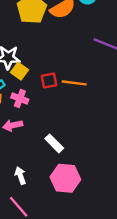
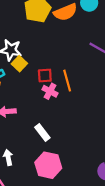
orange line: (74, 83) -> (67, 81), turned 60
pink cross: (20, 99) -> (50, 91), moved

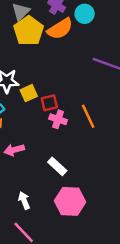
yellow square: (19, 64) -> (29, 93), moved, turned 32
orange line: (67, 81) -> (88, 116), moved

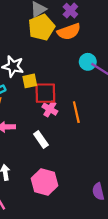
cyan circle: (85, 14) -> (88, 62), moved
red square: (49, 103) -> (45, 93), size x1.5
white rectangle: (57, 166) -> (41, 140), moved

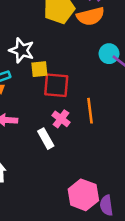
pink cross: (50, 109) -> (61, 119), moved
pink hexagon: (44, 182) -> (83, 195), moved

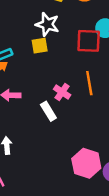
white star: (22, 50) -> (47, 24), moved
red square: (56, 85) -> (89, 41), moved

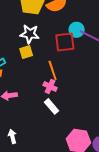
orange line: (89, 83) -> (53, 70), moved
white rectangle: (48, 111) -> (52, 106), moved

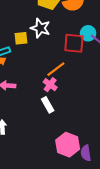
yellow square: (26, 52) -> (21, 38), moved
orange line: (53, 70) -> (56, 69), turned 60

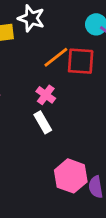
red square: (74, 43) -> (81, 61), moved
orange line: (56, 69) -> (56, 57), moved

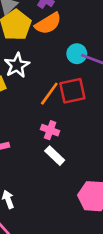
white star: (31, 18) -> (17, 65), turned -30

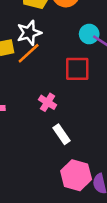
orange line: (49, 94) -> (29, 53), moved
white rectangle: (55, 156) -> (62, 134), moved

